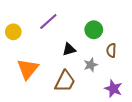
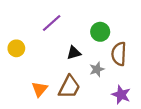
yellow circle: (13, 32) -> (16, 48), moved
brown semicircle: (111, 50) -> (119, 54), size x1.5
orange triangle: (28, 69) -> (40, 89), moved, size x0.7

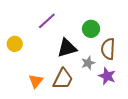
black triangle: (74, 53) -> (67, 48), size x1.5
purple star: (121, 95) -> (107, 76), moved

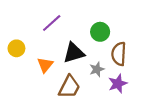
purple star: (107, 76) -> (118, 84), turned 30
orange triangle: (36, 81) -> (45, 65), moved

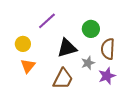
yellow circle: (16, 48) -> (23, 44), moved
orange triangle: (45, 65) -> (28, 66), moved

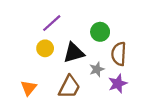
yellow circle: (23, 44) -> (45, 48), moved
orange triangle: (28, 66) -> (29, 88), moved

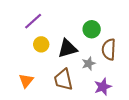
purple line: (52, 23) -> (33, 21), moved
purple star: (118, 84) -> (103, 87), moved
brown trapezoid: (69, 87) -> (63, 80), turned 140

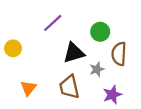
purple line: (33, 21) -> (53, 23), moved
yellow circle: (41, 44) -> (13, 48), moved

